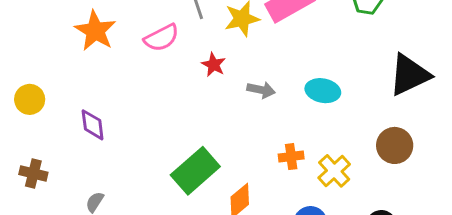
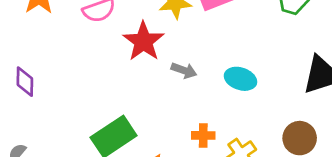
red star: (214, 65) -> (143, 41), size x1.8

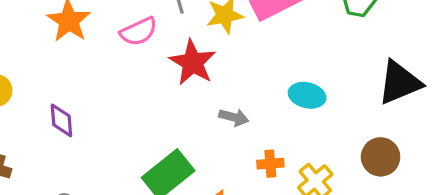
gray arrow: (184, 70) -> (234, 117), moved

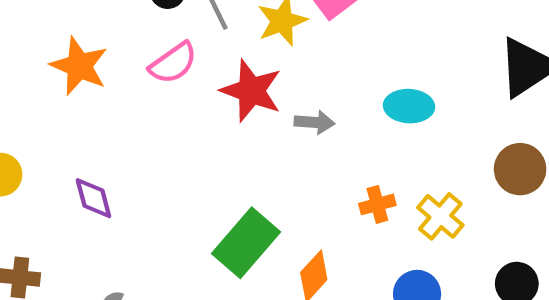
gray arrow: (234, 117) -> (314, 122), moved

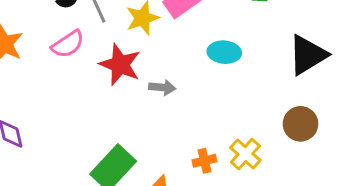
cyan ellipse: (409, 106) -> (224, 52), moved
orange cross: (377, 204) -> (204, 161), moved

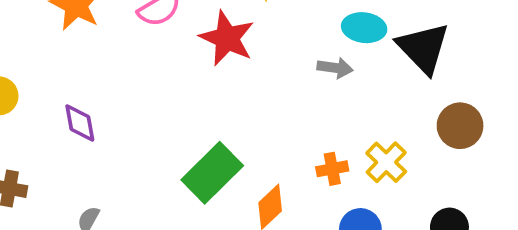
black triangle: (308, 55) -> (423, 48), moved, turned -45
gray arrow: (162, 87) -> (335, 68), moved

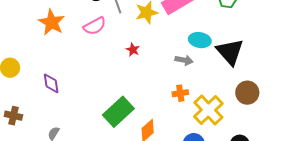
red star: (227, 38) -> (133, 50), moved, size x0.5
yellow cross: (386, 162) -> (208, 110), size x1.4
orange cross: (332, 169) -> (180, 93), moved

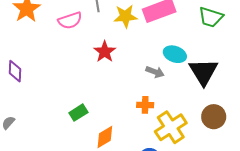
red star: (133, 50) -> (105, 52), size x1.5
green rectangle: (118, 112) -> (78, 113), size x0.6

